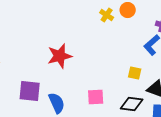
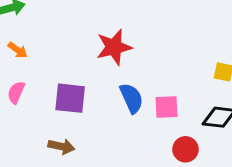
blue semicircle: (57, 103) -> (131, 98), moved

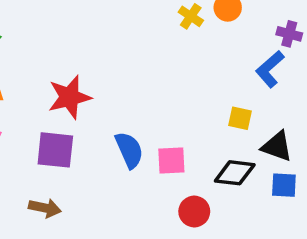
red star: (114, 47) -> (69, 97), moved

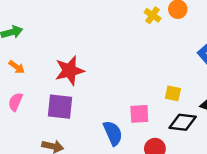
yellow square: (240, 118) -> (173, 93), moved
blue semicircle: (129, 150) -> (113, 133), moved

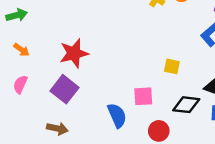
yellow square: (173, 93) -> (172, 66), moved
purple square: (60, 107) -> (64, 89), turned 32

